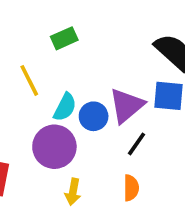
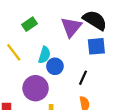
purple triangle: (126, 106) -> (71, 27), moved
cyan semicircle: (65, 107) -> (44, 55), moved

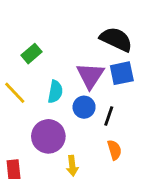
purple triangle: (71, 27) -> (90, 76), moved
blue circle: (55, 66) -> (84, 107), moved

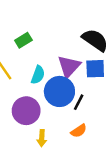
blue circle: (84, 107) -> (59, 91), size x1.6
orange semicircle: (114, 150) -> (79, 131), turned 63

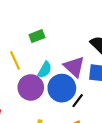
purple triangle: (69, 66) -> (74, 67), turned -40
purple circle: (26, 111) -> (31, 87), moved

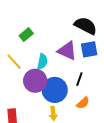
blue circle: (62, 88) -> (55, 90), moved

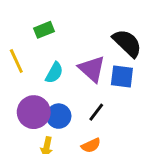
purple circle: (35, 81) -> (34, 112), moved
blue circle: (55, 90) -> (59, 116), size x0.7

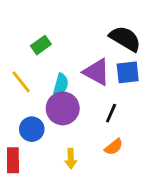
purple circle: (34, 112) -> (63, 108), moved
blue circle: (59, 116) -> (32, 129), moved

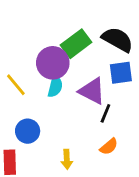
green rectangle: (41, 45) -> (76, 44), moved, size x1.5
purple triangle: (97, 72) -> (92, 91), moved
purple circle: (63, 108) -> (53, 63), moved

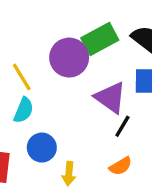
cyan semicircle: (55, 86) -> (24, 110), moved
blue circle: (28, 131) -> (42, 148), moved

